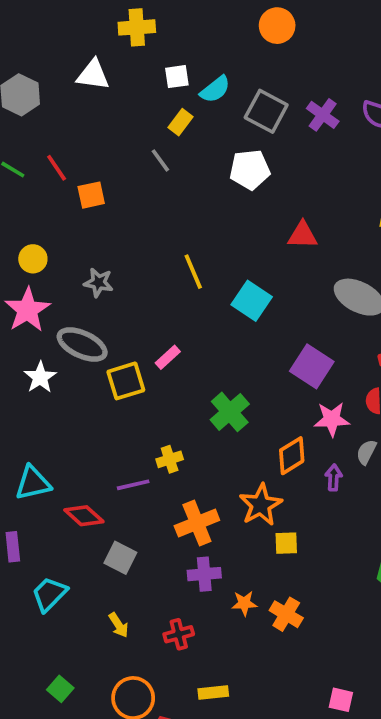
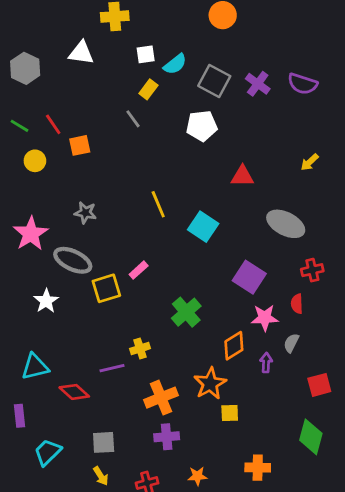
yellow circle: (33, 259) -> (35, 161), moved
white star: (40, 377) -> (46, 301), moved
gray square: (120, 558) -> (104, 442), moved, turned -30
orange star: (244, 603) -> (197, 476), moved
orange cross: (286, 614) -> (258, 468), moved, turned -30

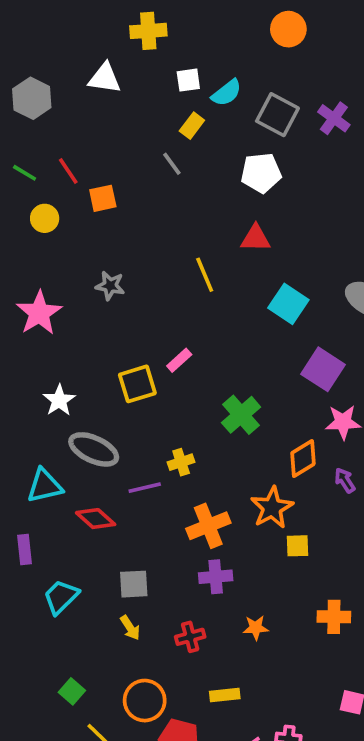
red triangle: (242, 176) -> (256, 238), moved
cyan square: (203, 227) -> (288, 304), moved
gray ellipse: (73, 260) -> (94, 449), moved
purple arrow: (266, 363) -> (345, 480), turned -36

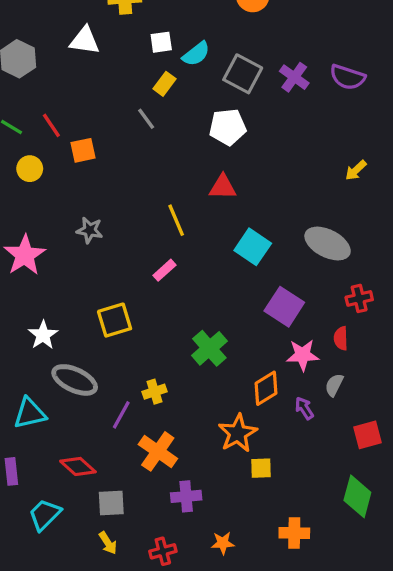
pink rectangle: (179, 360) -> (164, 270), moved
purple line: (145, 488) -> (121, 415), turned -48
red diamond: (96, 519) -> (78, 466), moved
orange cross: (208, 526) -> (158, 451), moved, turned -33

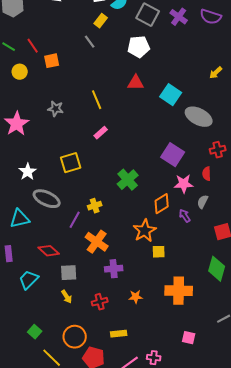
yellow line: (176, 220) -> (97, 100), moved
cyan square: (253, 247) -> (171, 95), moved
orange cross: (294, 533) -> (179, 291), size x1.5

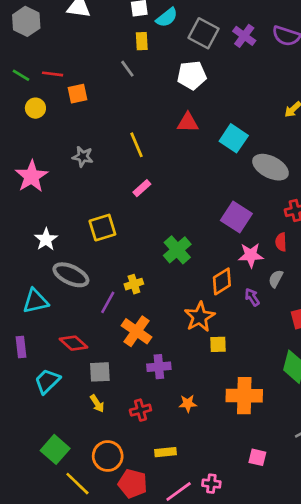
yellow rectangle: (101, 21) -> (142, 41), turned -40
red line: (33, 46) -> (53, 74), turned -49
green square: (35, 332) -> (55, 449), size x1.5

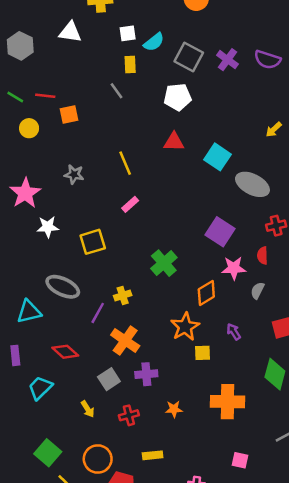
white star: (46, 239) -> (48, 227), moved, turned 30
purple arrow: (252, 297) -> (234, 332), moved
gray square: (100, 372) -> (109, 379), moved, turned -30

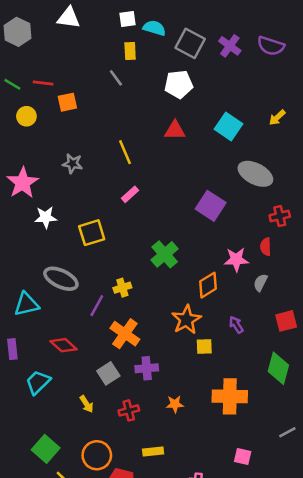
cyan semicircle: (154, 42) -> (154, 28), turned -125
cyan square: (218, 157) -> (229, 126), moved
purple square: (220, 232) -> (211, 206), moved

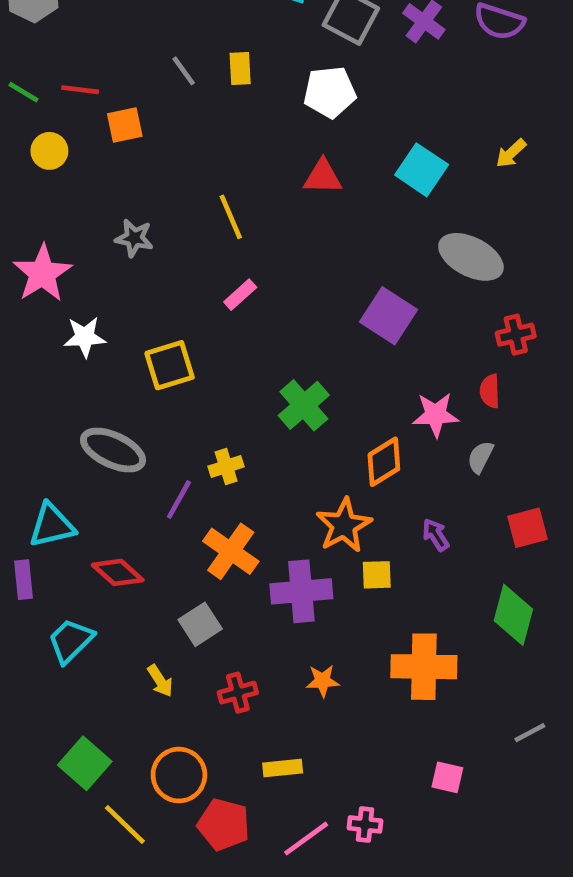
yellow rectangle: (130, 51) -> (240, 68), moved
gray line: (116, 78) -> (184, 71), moved
cyan triangle: (26, 304) -> (52, 525), moved
purple cross: (147, 368) -> (301, 591), moved, size x1.4

